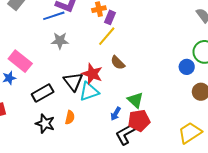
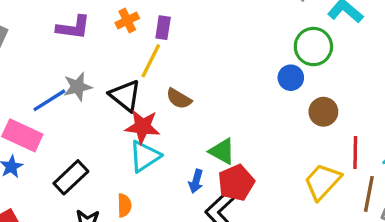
blue line: (54, 16) -> (49, 100), moved
purple rectangle: (110, 17) -> (163, 28), moved
black triangle: (73, 82) -> (125, 96), moved

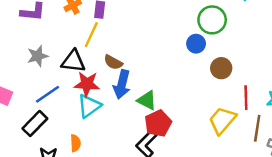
black triangle: (125, 96) -> (73, 61), turned -30
blue line: (49, 100) -> (47, 94), moved
blue arrow: (196, 181) -> (122, 84), moved, size x1.6

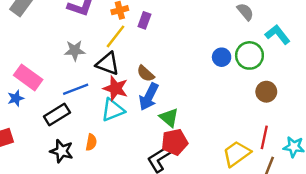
yellow line: (91, 35) -> (116, 36), moved
blue circle: (196, 44) -> (222, 57), moved
brown circle: (221, 68) -> (266, 92), moved

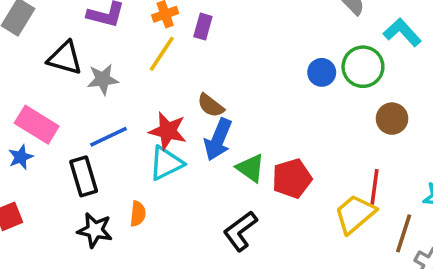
black triangle: (108, 64) -> (65, 58), moved
black rectangle: (57, 114) -> (84, 176), turned -70
red line: (264, 137) -> (375, 187), moved
red pentagon: (175, 142) -> (292, 179), moved

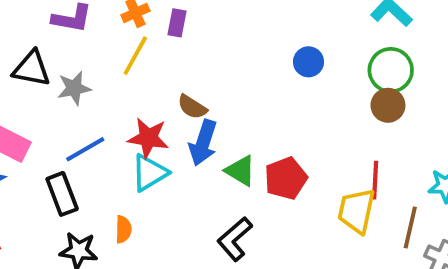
green circle: (363, 67) -> (391, 70), moved
yellow trapezoid: (355, 214) -> (356, 211), turned -33

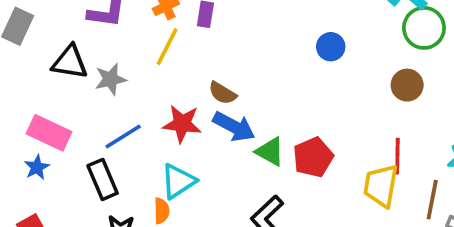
green circle: (391, 70) -> (424, 28), moved
blue arrow: (203, 143) -> (234, 127), turned -78
cyan triangle: (149, 173) -> (178, 181), moved

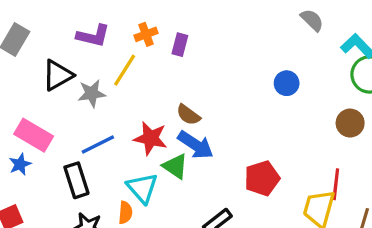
yellow line: (167, 47) -> (125, 70), moved
black triangle: (70, 62) -> (58, 75), turned -44
green triangle: (270, 152) -> (175, 166), moved
cyan triangle: (178, 181) -> (142, 188), turned -44

